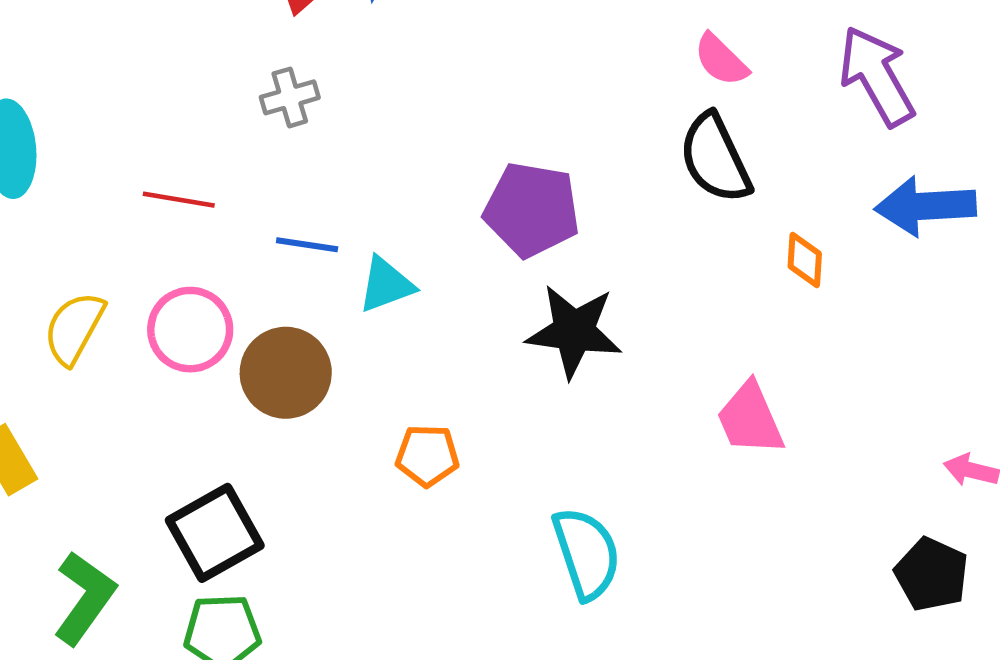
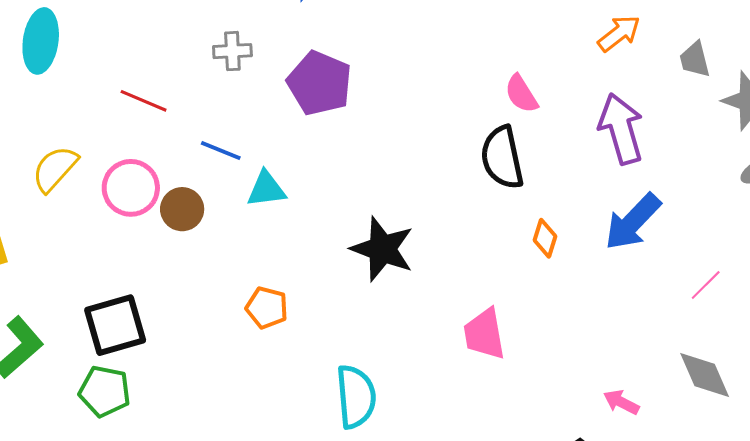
blue arrow: (926, 206) -> (633, 222), turned -56
purple pentagon: (532, 210) -> (320, 83), moved
brown circle: (286, 373) -> (182, 209), moved, size x0.7

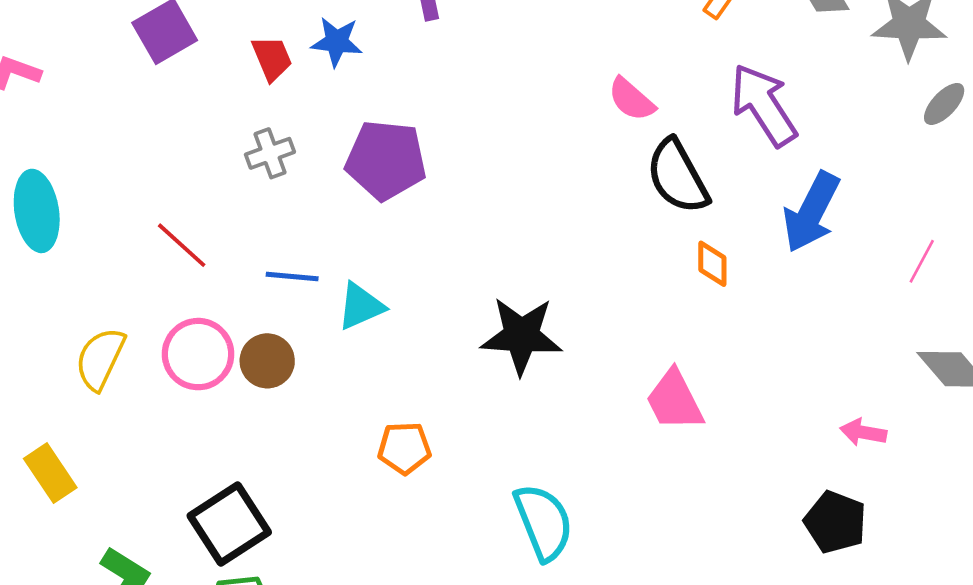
red line: (144, 101) -> (182, 245), turned 36
black semicircle: (502, 158) -> (677, 176), moved

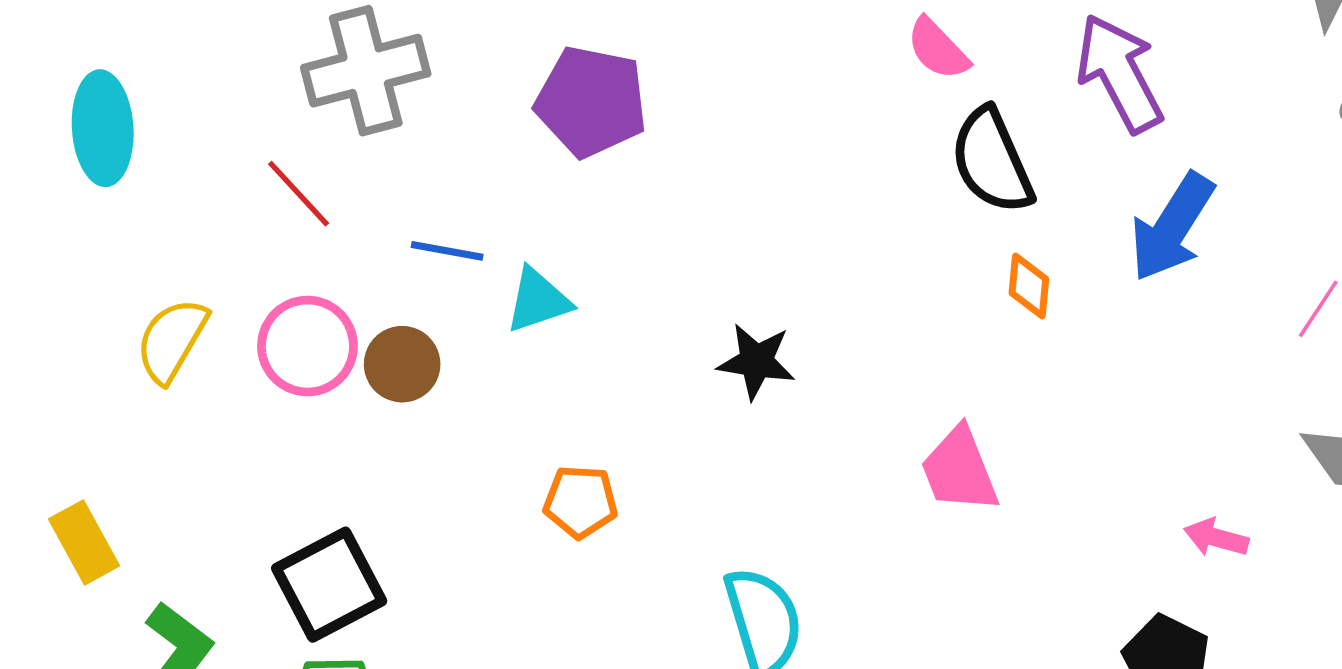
gray cross: (270, 153) -> (366, 71), moved, size x1.8
black star: (521, 336) -> (756, 361), size x0.7
yellow rectangle: (50, 473) -> (84, 542), moved

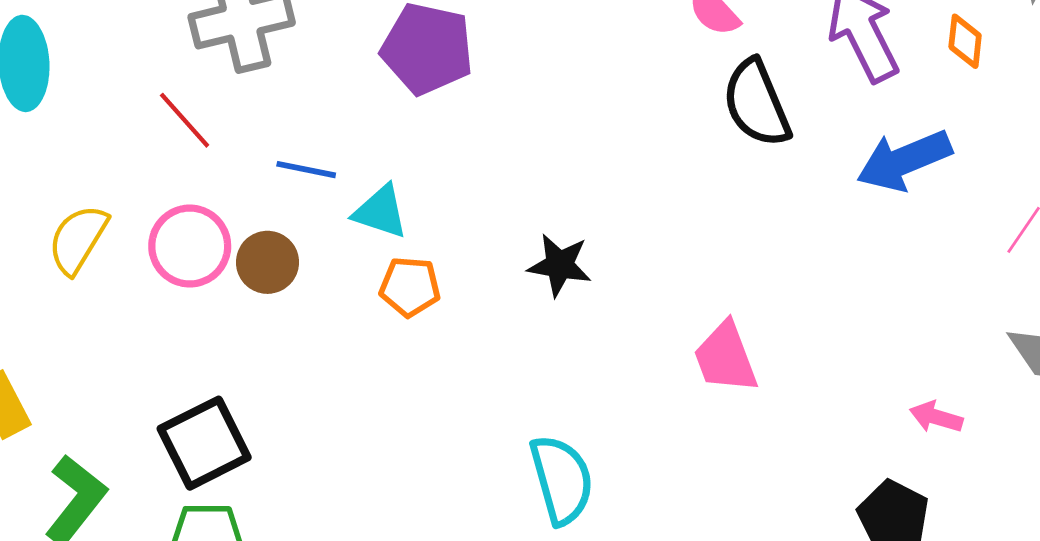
blue arrow: (1172, 227) -> (904, 160), turned 34
orange diamond: (1029, 286) -> (965, 41), moved
cyan triangle: (538, 300) -> (380, 212), turned 36
orange pentagon: (581, 502) -> (410, 287), moved

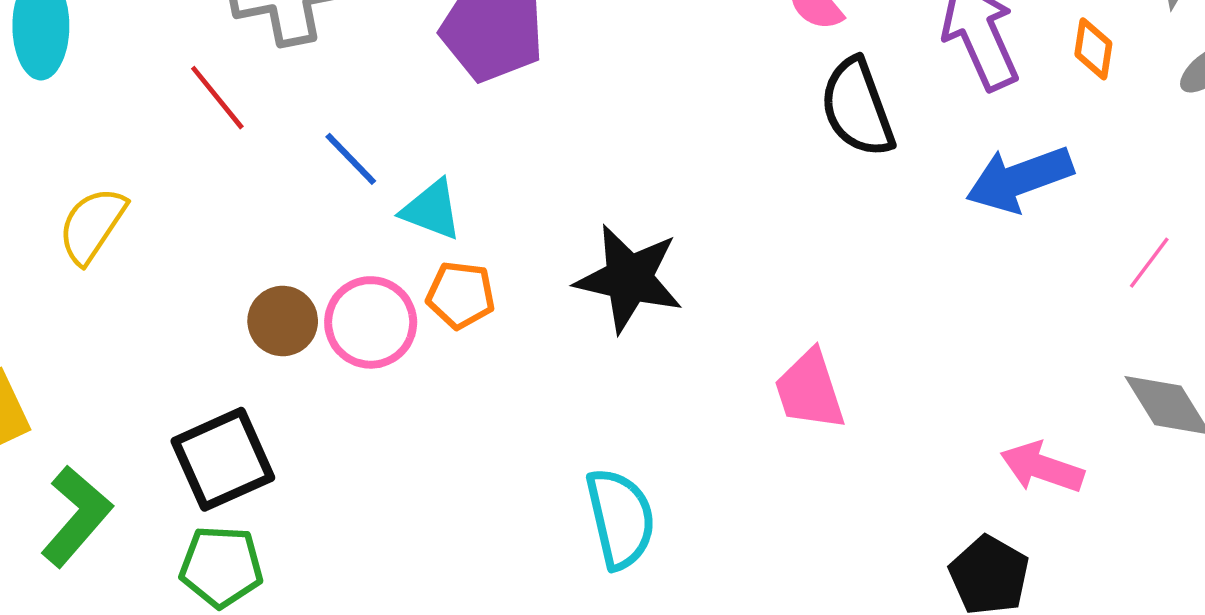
blue line: (306, 170) -> (351, 159), turned 32
pink circle: (190, 246) -> (371, 322), moved
brown circle: (267, 262) -> (283, 321), moved
black star: (560, 265) -> (629, 278), size x1.5
pink arrow: (936, 417) -> (1042, 467), size x1.4

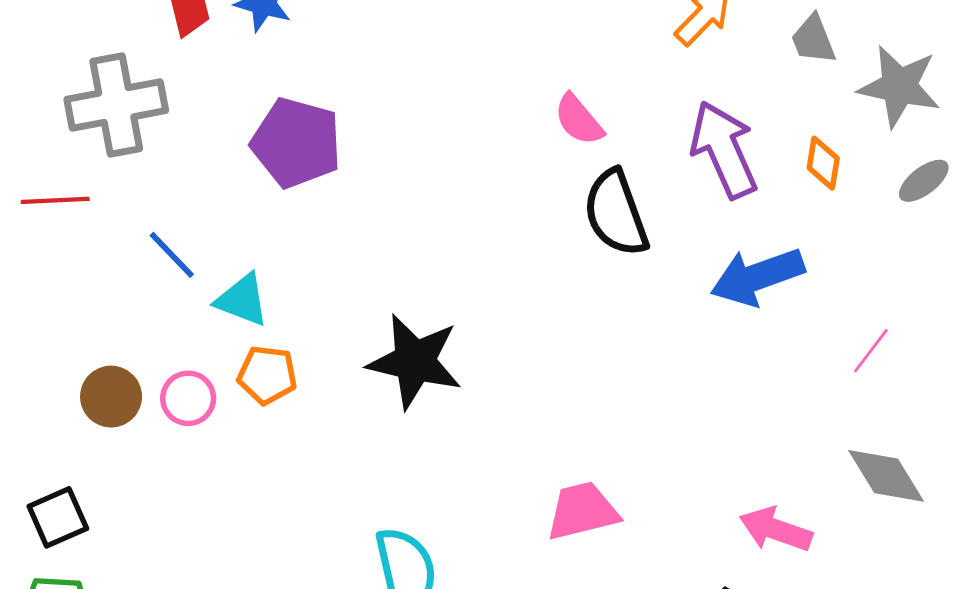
red line: (217, 98) -> (55, 200), turned -54
pink circle: (371, 322) -> (188, 398), size x0.7
pink trapezoid: (810, 390) -> (582, 511), moved, turned 94
black square: (223, 459) -> (58, 517), size x0.7

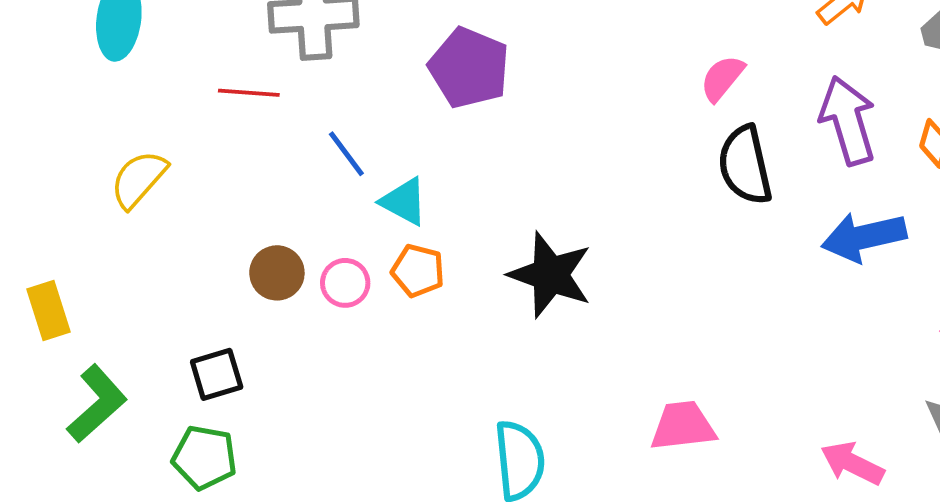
pink semicircle: (579, 120) -> (722, 78), turned 72

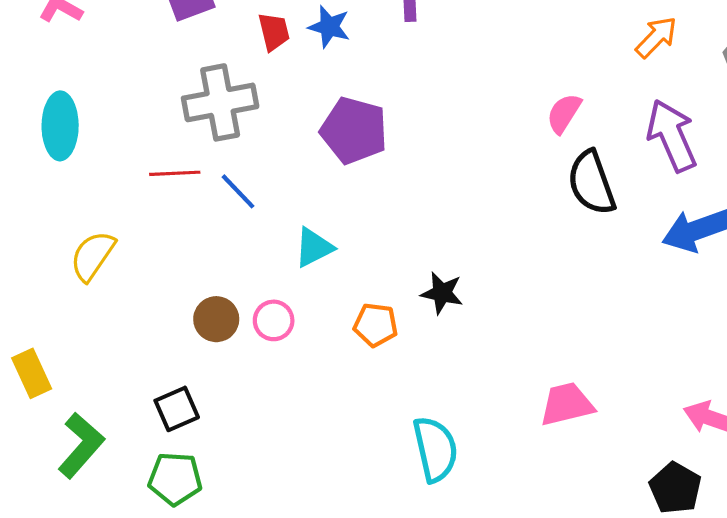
blue line: (346, 154) -> (238, 191), moved
cyan triangle: (404, 202) -> (314, 247), turned -48
orange pentagon: (418, 271) -> (376, 325), moved
black star: (550, 275) -> (442, 293), size x0.6

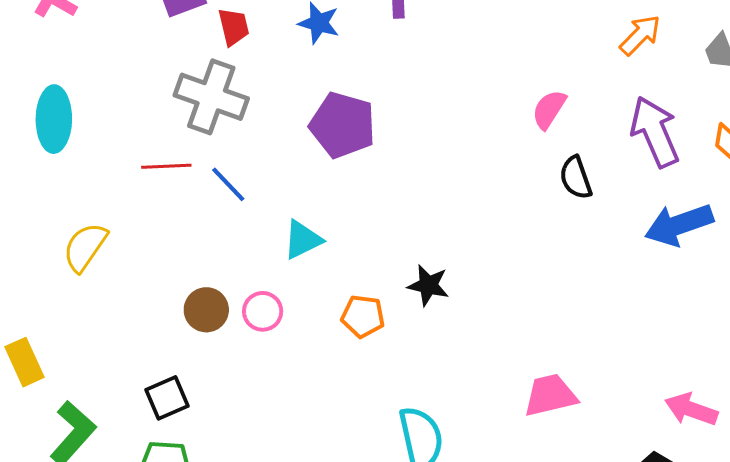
red trapezoid: (274, 32) -> (234, 27), moved
gray cross: (220, 102) -> (211, 97), turned 30
black semicircle: (591, 183) -> (576, 178), size x0.7

